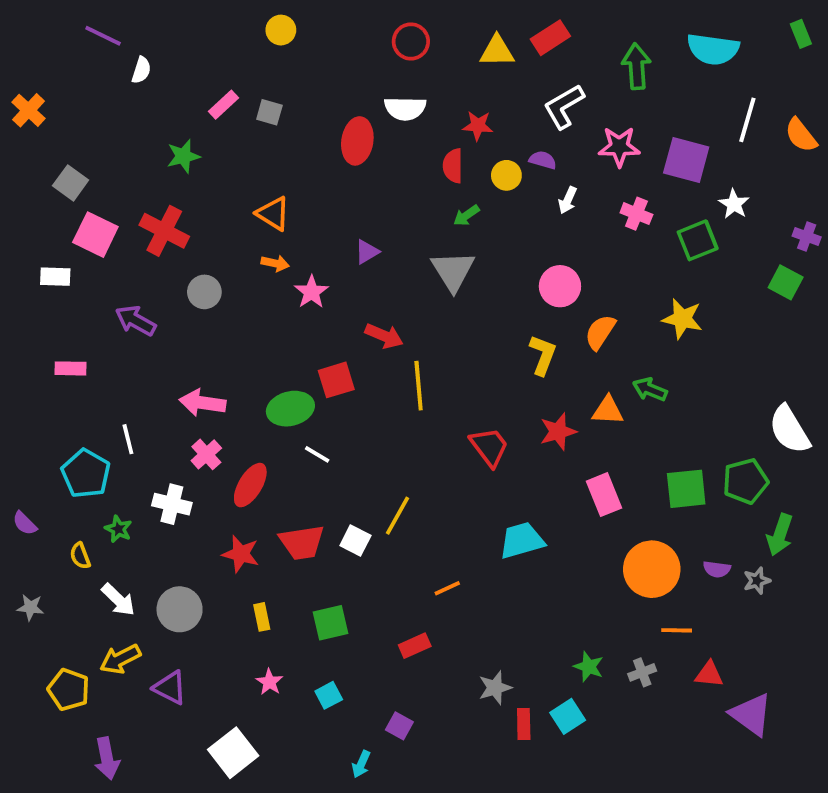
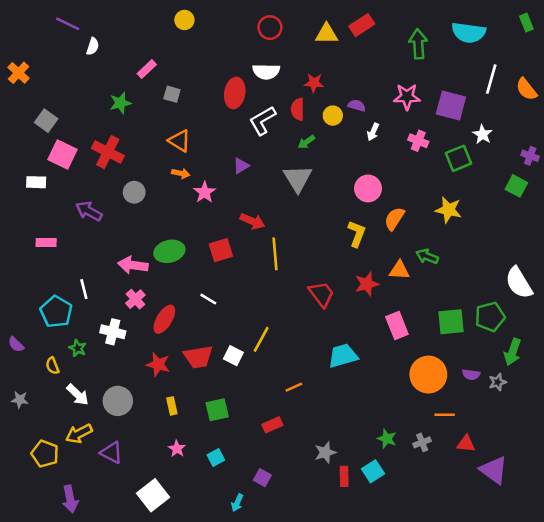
white L-shape: (564, 106) -> (262, 121), moved
gray square: (269, 112) -> (172, 94), moved
green ellipse: (290, 409) -> (169, 251), moved

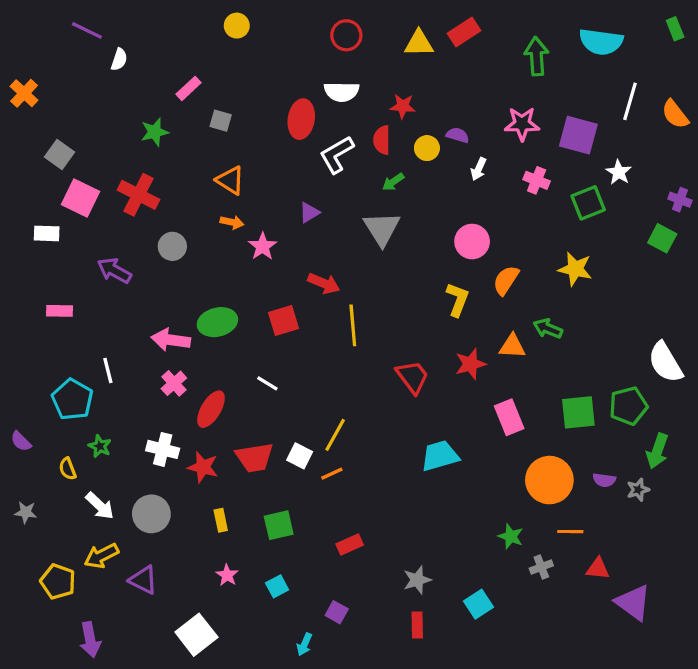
white cross: (113, 332) -> (163, 449), moved
orange line: (294, 387) -> (332, 474), moved
green star: (387, 439) -> (511, 536), moved
red rectangle: (344, 476) -> (417, 625), moved

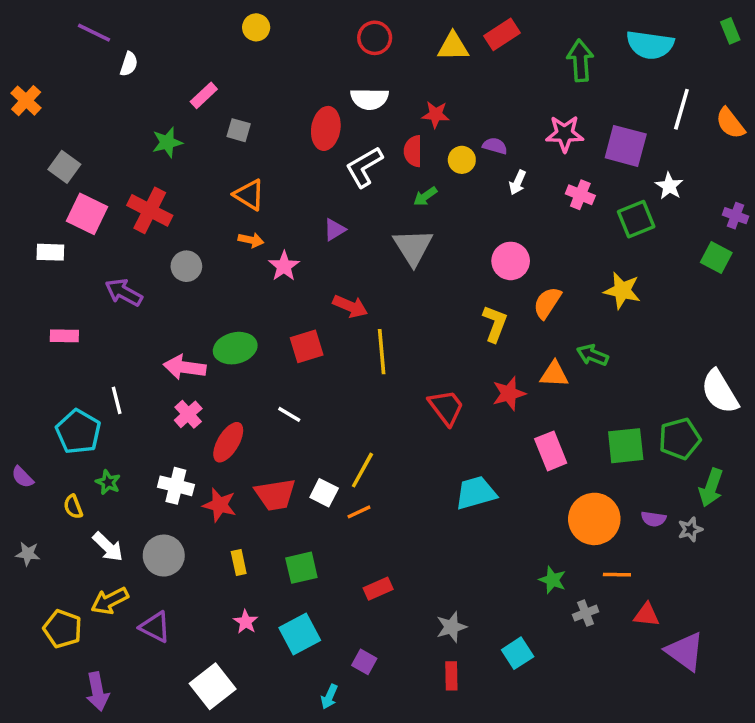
cyan square: (277, 586) -> (300, 634), size x1.6

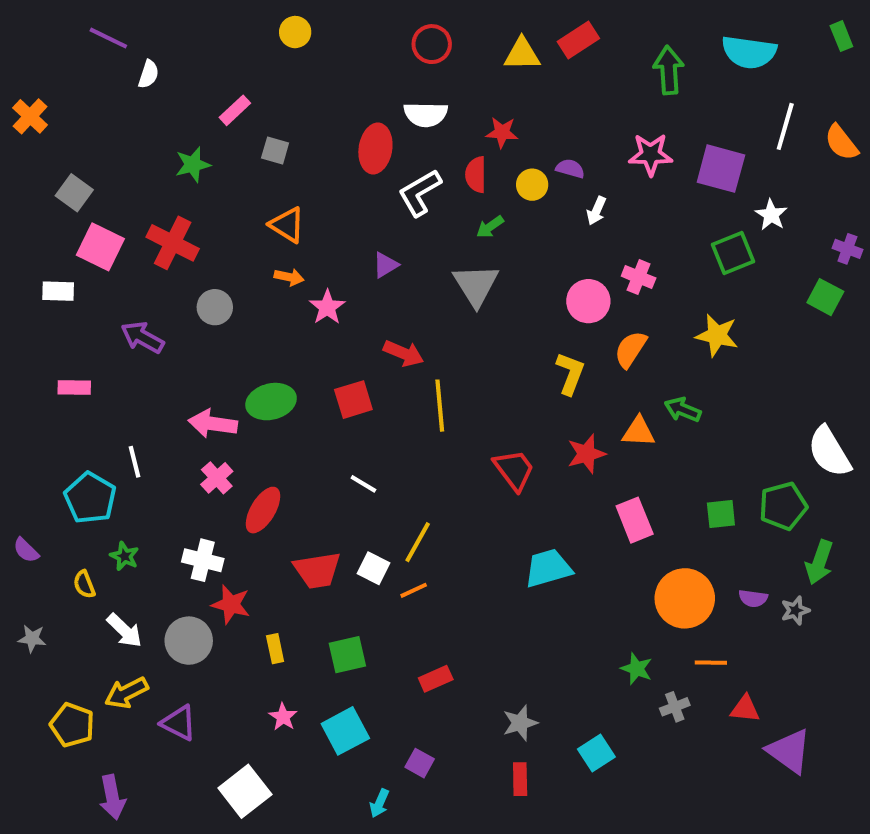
pink cross: (580, 195) -> (639, 277), moved
white line: (289, 414) -> (363, 484), moved
green square: (626, 446) -> (721, 514), size x0.7
red star: (220, 505) -> (231, 604), moved

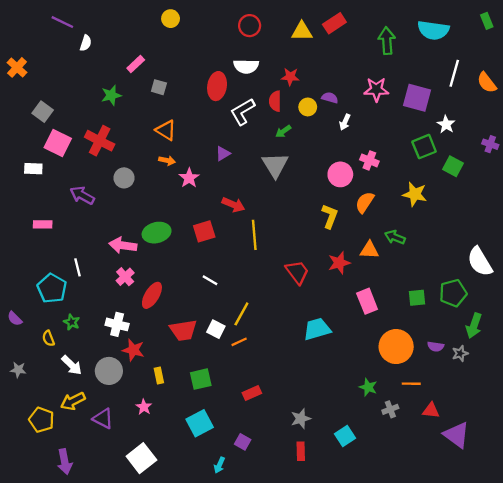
green square: (825, 297) -> (453, 166), moved
pink star: (283, 717) -> (144, 407), moved

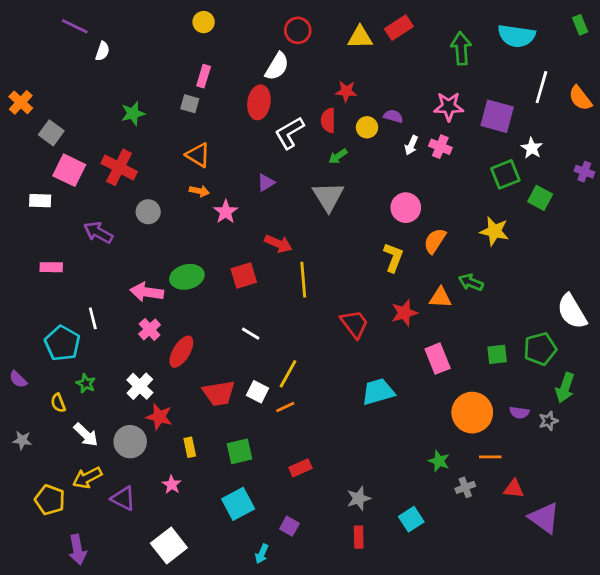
pink rectangle: (136, 64) -> (204, 76), moved, turned -30
white semicircle: (246, 66) -> (277, 66), moved, turned -60
orange cross: (17, 67) -> (21, 102), moved
pink cross: (369, 160) -> (440, 147), moved
white cross: (117, 324) -> (140, 386), turned 30

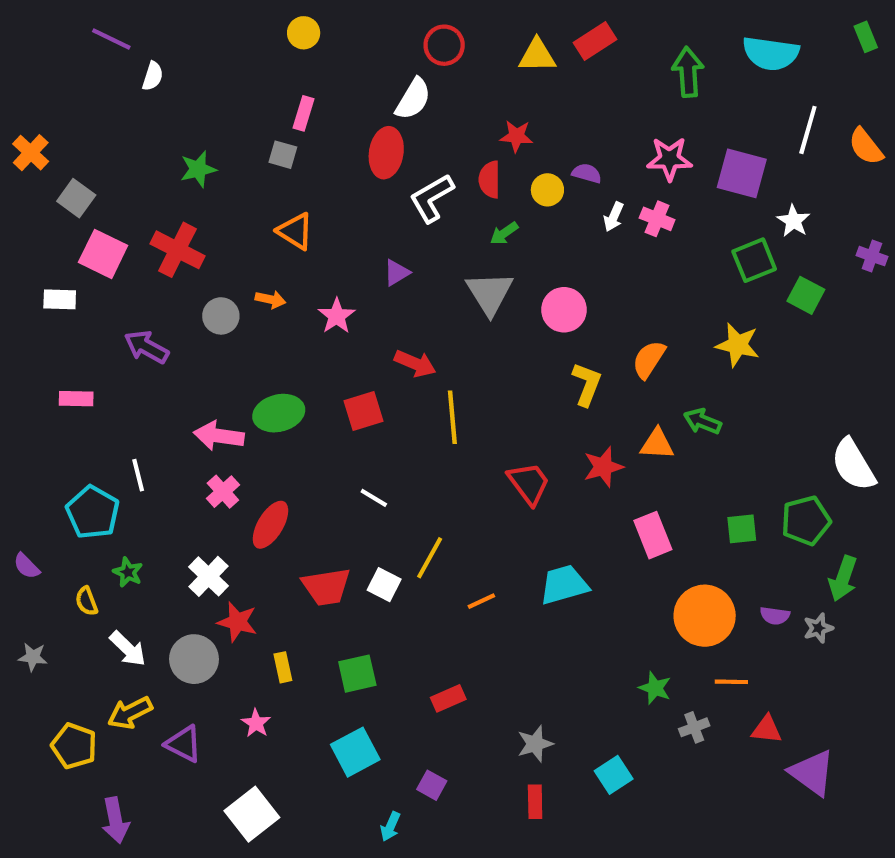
orange arrow: (199, 191) -> (270, 299), moved
pink circle: (406, 208) -> (564, 310), moved
orange line: (285, 407) -> (481, 601), moved

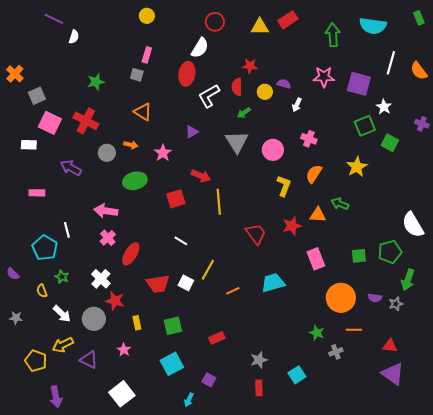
gray square: (76, 198) -> (37, 96), turned 30
pink cross: (657, 219) -> (309, 139), moved
yellow star: (738, 345) -> (357, 167), turned 30
green ellipse: (279, 413) -> (135, 181), moved
red triangle: (767, 729) -> (390, 346), moved

